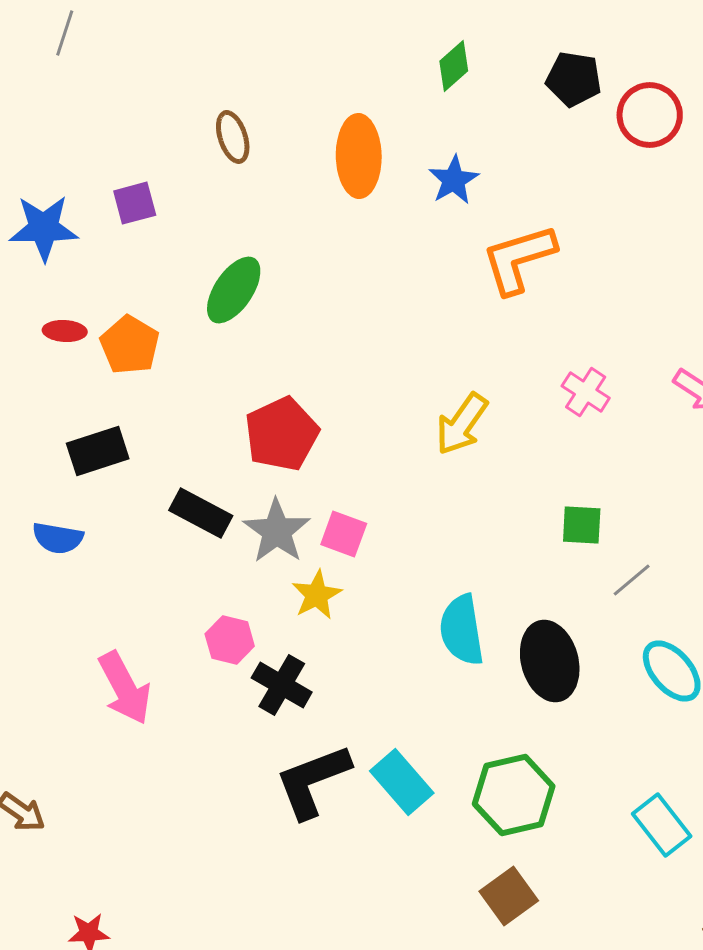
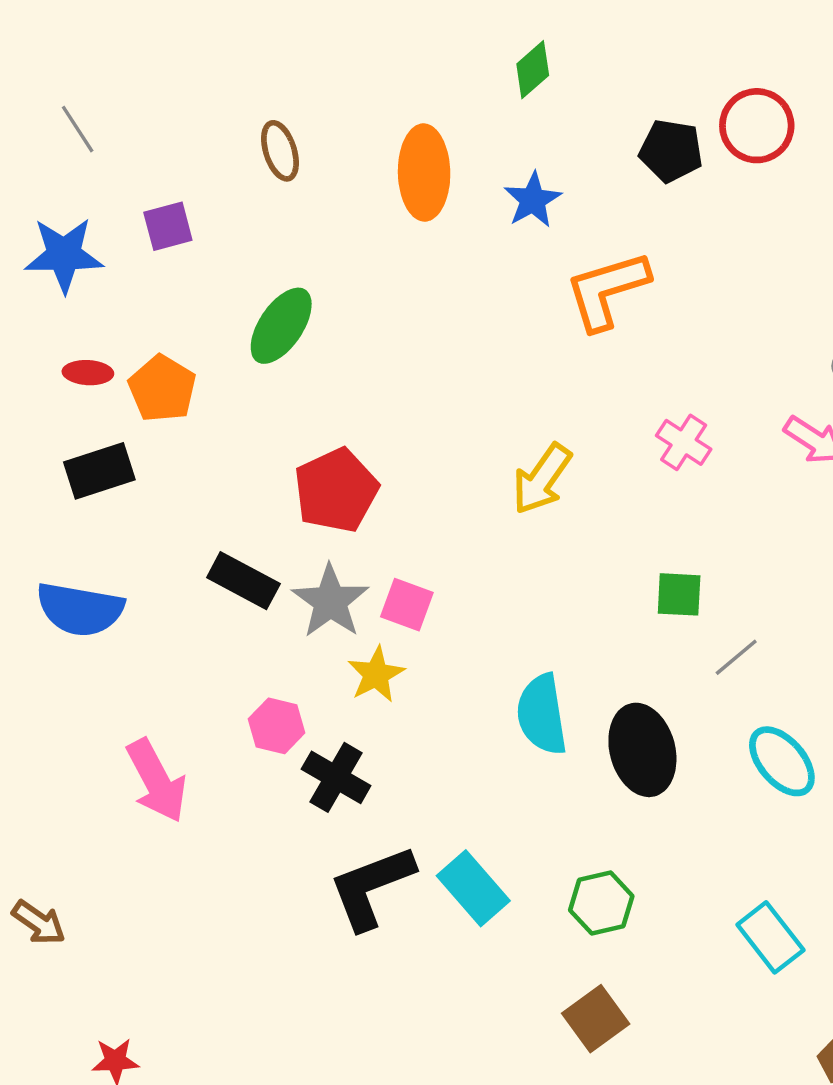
gray line: (65, 33) -> (78, 129), moved, turned -51
black pentagon: (574, 79) -> (671, 151), moved
black rectangle: (98, 451) -> (99, 471), moved
blue semicircle: (58, 538) -> (80, 609), size x1.5
green hexagon: (514, 795) -> (601, 903), size x0.7

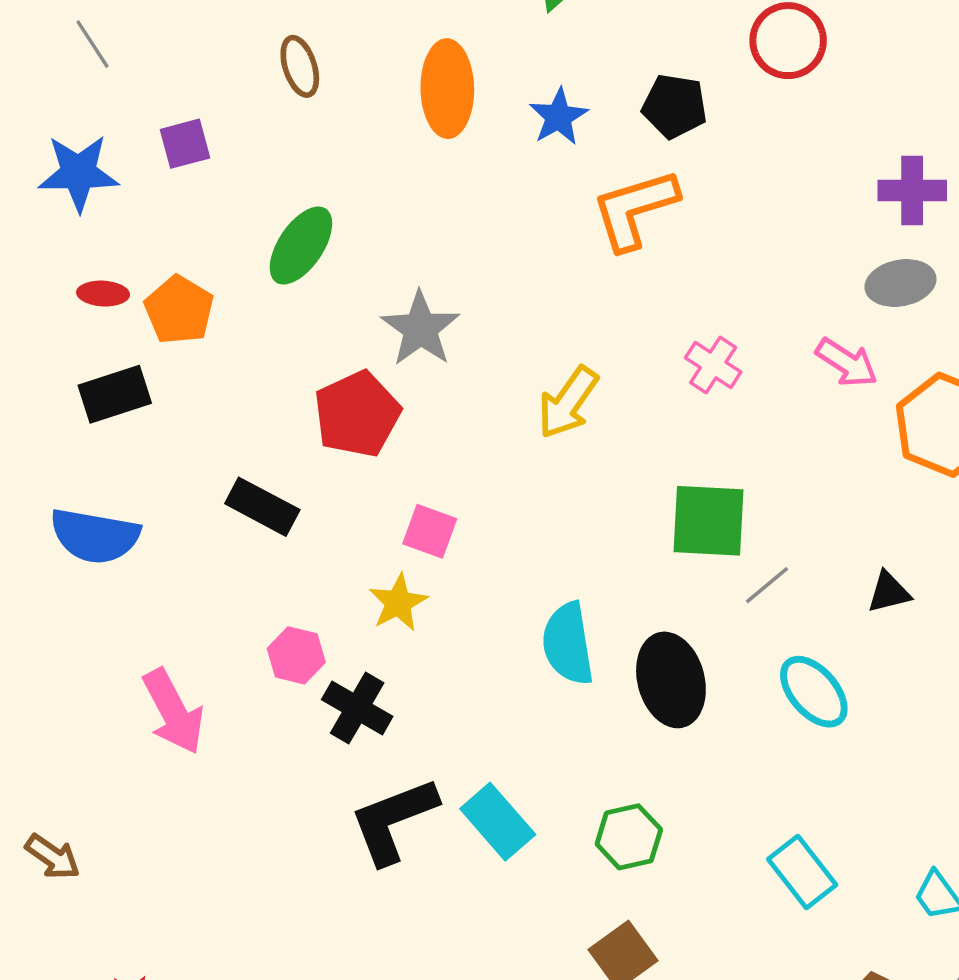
black pentagon: (671, 151) -> (674, 106), moved
green square: (679, 594) -> (708, 521), size x1.6
gray star: (330, 601) -> (420, 329), moved

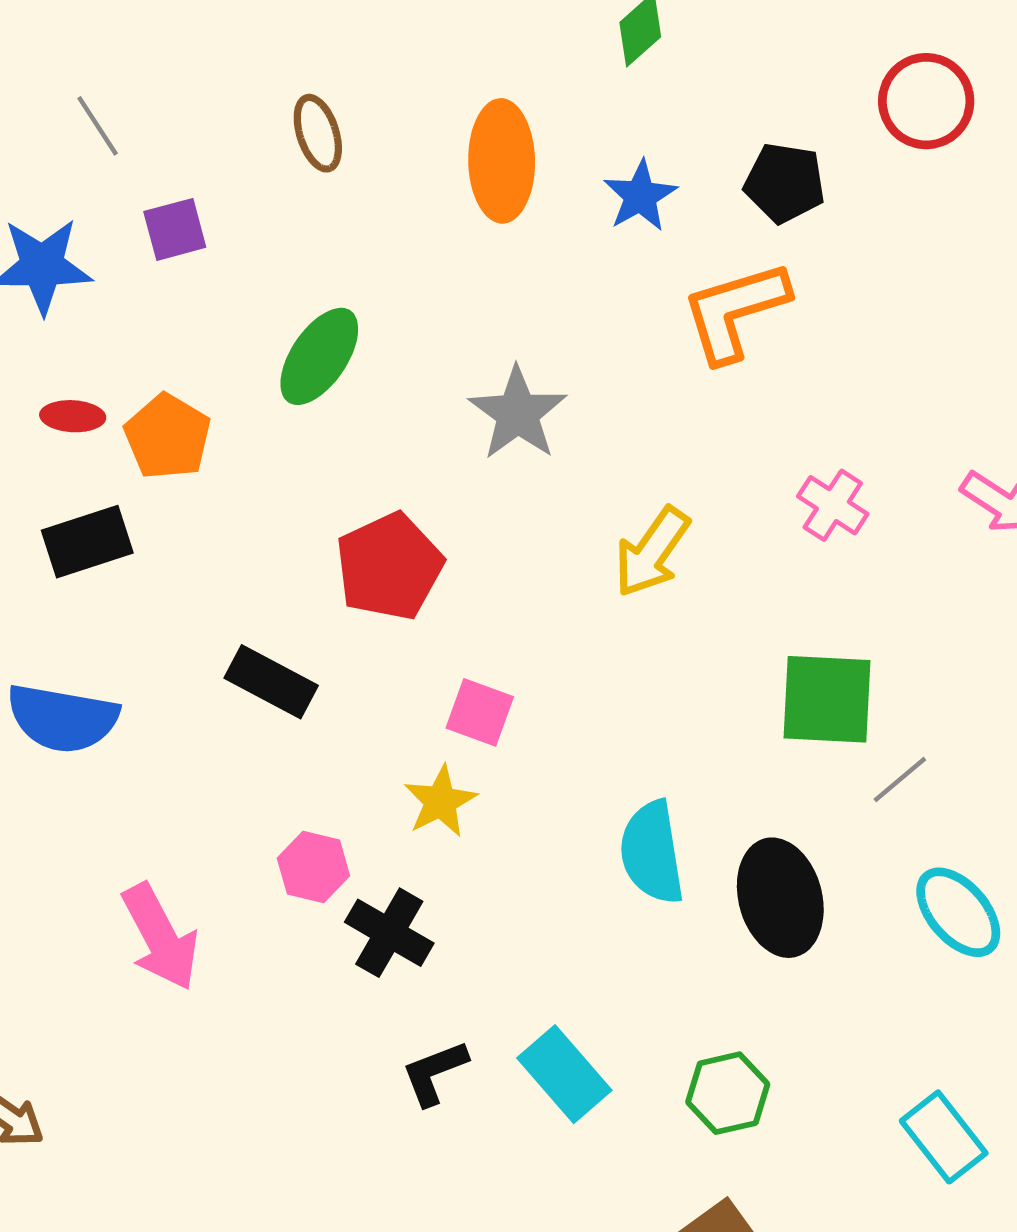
gray line: (93, 44) -> (98, 126), moved
gray star: (420, 329) -> (518, 413), moved
black L-shape: (393, 820) -> (435, 1073), size x0.6

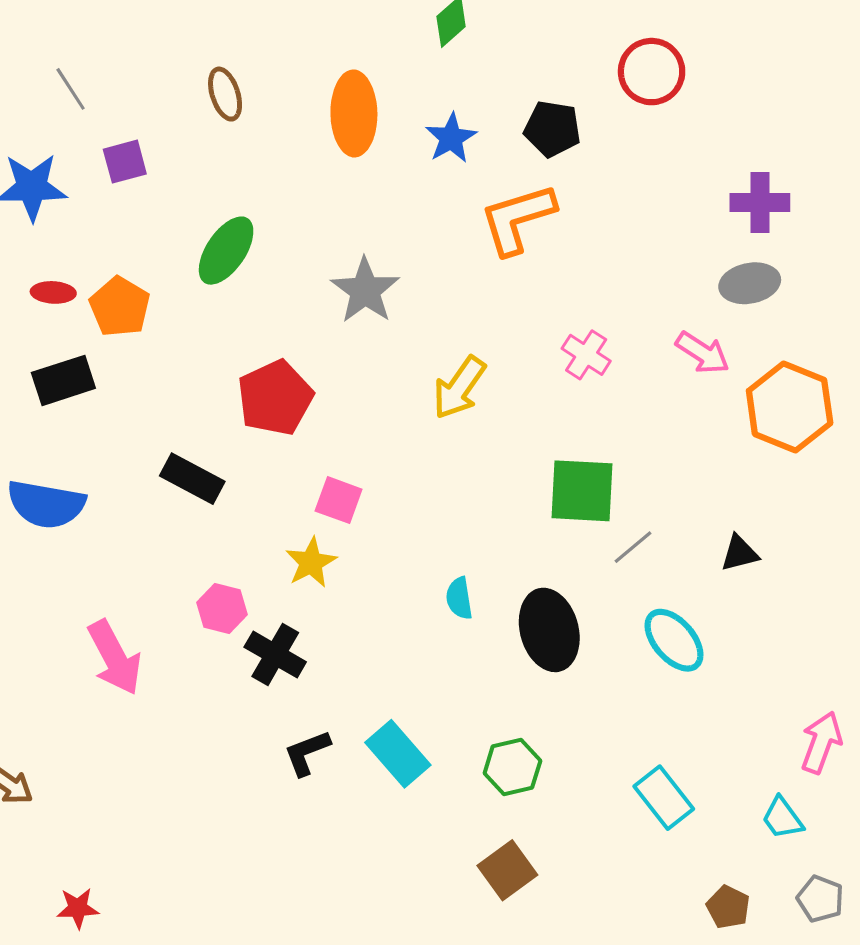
cyan semicircle: (652, 852) -> (459, 598), size x0.6

